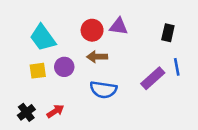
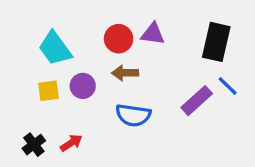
black rectangle: (168, 33) -> (216, 42), size x1.6
blue line: (177, 67) -> (228, 86), turned -36

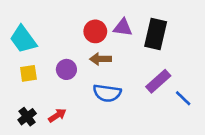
black rectangle: (216, 42) -> (156, 34), moved
cyan trapezoid: (55, 48) -> (23, 39), moved
blue line: (228, 86) -> (183, 98), moved
yellow square: (49, 91) -> (28, 73), moved

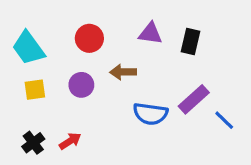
red circle: (95, 31) -> (89, 38), moved
black rectangle: (156, 34) -> (191, 42), size x0.7
blue semicircle: (107, 93) -> (150, 114), moved

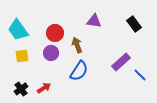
red circle: (89, 38) -> (55, 33), moved
black rectangle: (191, 42) -> (134, 24), moved, turned -49
brown arrow: (123, 72) -> (77, 45), turned 70
blue semicircle: (150, 114) -> (79, 71), moved, turned -65

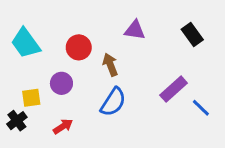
purple circle: (51, 53) -> (61, 83), moved
yellow square: (22, 56) -> (31, 98), moved
black cross: (21, 89) -> (17, 121), moved

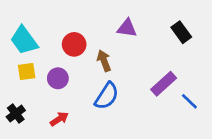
yellow square: (31, 98) -> (27, 72), moved

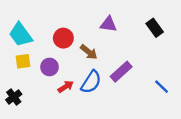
brown arrow: (104, 61) -> (89, 52), turned 150
purple rectangle: (164, 84) -> (121, 72), moved
red arrow: (59, 119) -> (66, 87), moved

